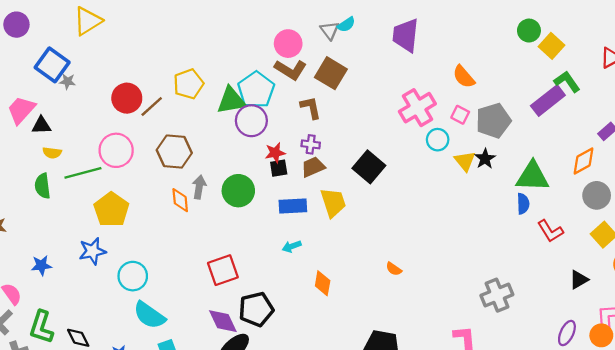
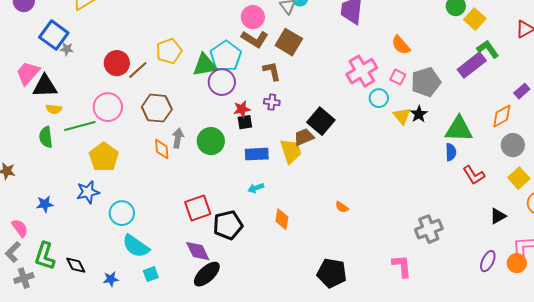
black triangle: (41, 125) -> (45, 86), size x1.5
brown trapezoid: (313, 167) -> (304, 137), moved
black pentagon: (256, 309) -> (228, 225), moved

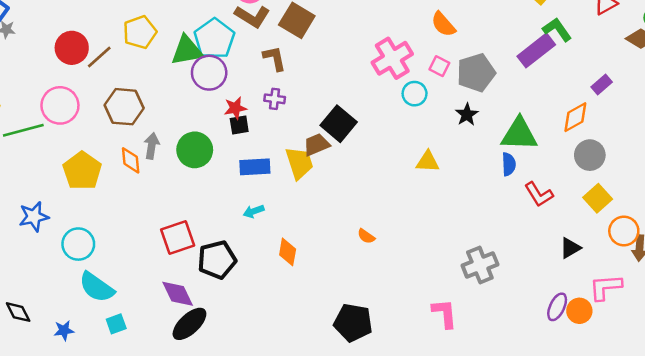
yellow triangle: (402, 116) -> (428, 162), moved, turned -48
yellow pentagon: (104, 157) -> (82, 171), moved
orange circle: (517, 263) -> (579, 311), moved

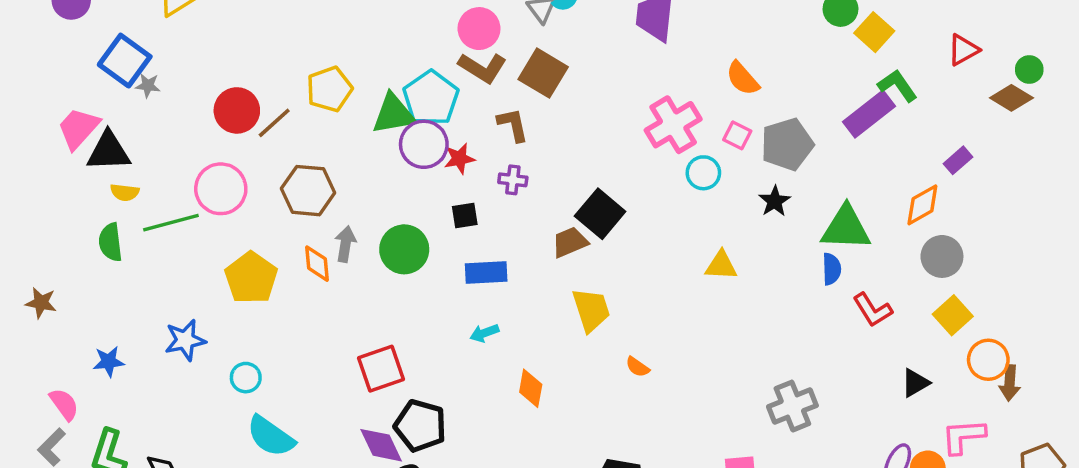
red star: (235, 108) -> (459, 159), moved
yellow trapezoid: (299, 163) -> (591, 310), moved
cyan circle: (78, 244) -> (246, 378), size x0.7
black pentagon: (217, 260) -> (420, 426), moved, turned 30

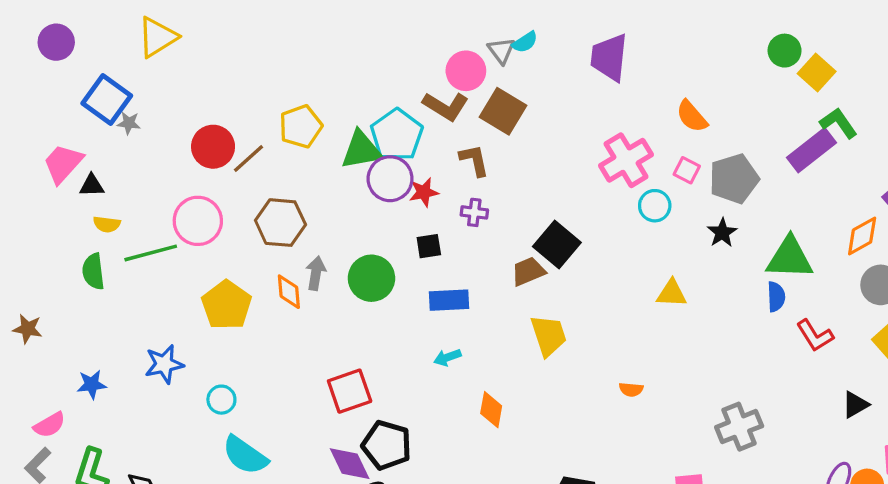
pink circle: (479, 29) -> (466, 71), moved
black triangle: (109, 151) -> (92, 185), size x0.6
orange semicircle: (637, 367) -> (631, 389), moved, turned -30
pink semicircle: (64, 404) -> (49, 425), turned 96

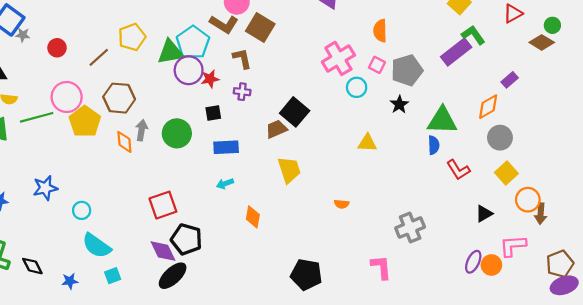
orange semicircle: (692, 116) -> (380, 31), turned 40
red circle: (213, 147) -> (57, 48), moved, size x0.7
yellow pentagon: (227, 305) -> (85, 122), moved

